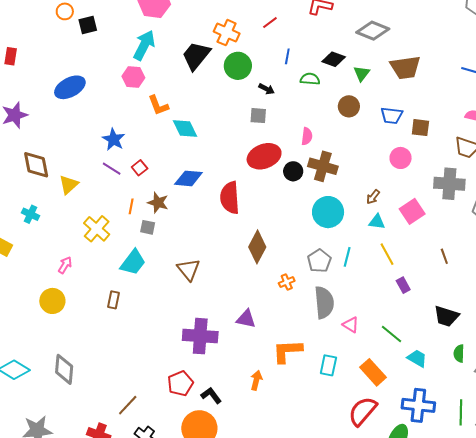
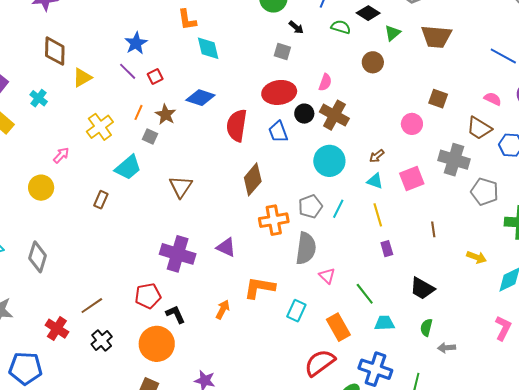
blue trapezoid: (392, 115) -> (278, 132), moved, turned 50
orange cross: (287, 282) -> (274, 220), size x1.8
cyan trapezoid: (417, 358) -> (385, 323), turned -45

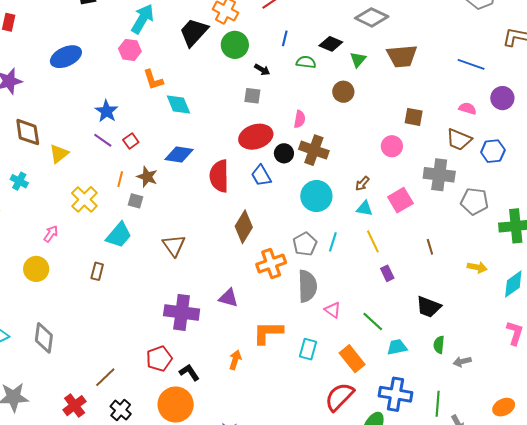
red cross: (57, 329) -> (75, 406), turned 30

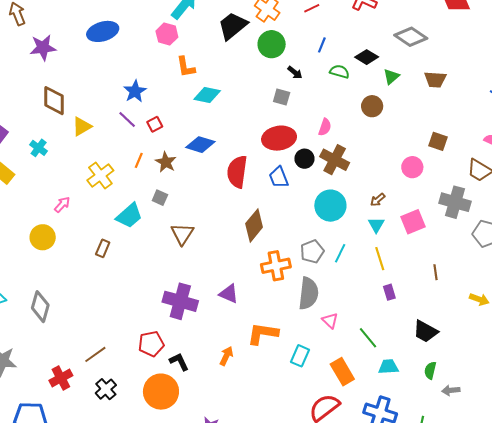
brown trapezoid: (402, 56) -> (435, 79), size x0.7
cyan diamond: (178, 104) -> (207, 95), turned -64
gray square: (135, 201) -> (160, 198), moved
cyan triangle: (365, 209) -> (376, 225), turned 42

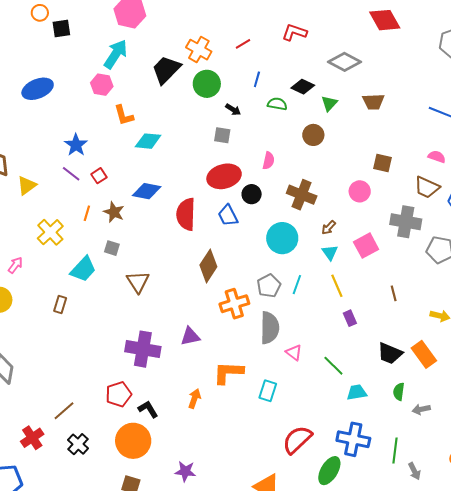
brown cross: (335, 160) -> (302, 195), moved
purple triangle: (229, 294) -> (190, 336), turned -30
orange rectangle: (342, 372) -> (424, 354), moved

